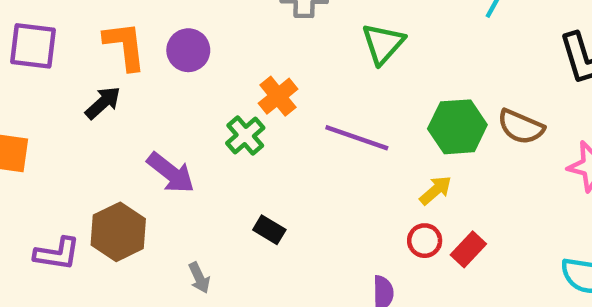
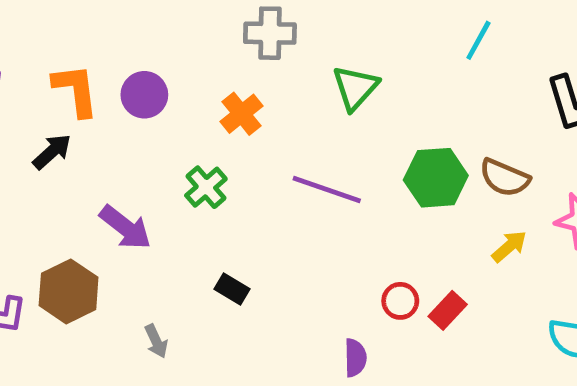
orange cross: (278, 96) -> (242, 114), moved
yellow arrow: (436, 190) -> (509, 246), moved

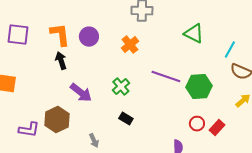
cyan line: (478, 40) -> (230, 50), moved
green triangle: (355, 88) -> (194, 34), moved, turned -45
black arrow: (52, 152) -> (61, 61), moved, turned -66
green hexagon: (436, 178) -> (199, 87), moved
green cross: (206, 187) -> (121, 87), moved

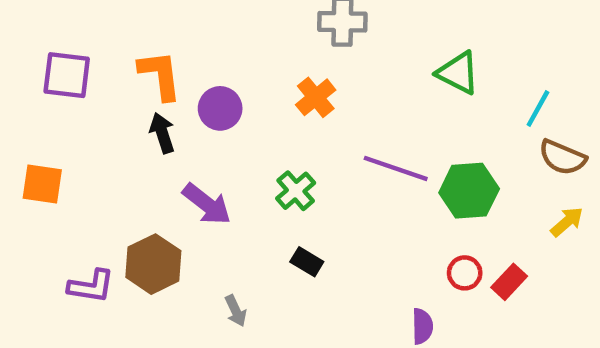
purple circle: (89, 37) -> (220, 108), moved

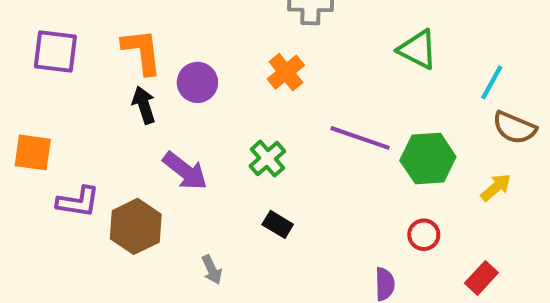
yellow arrow: (567, 222) -> (496, 187), moved
red rectangle: (509, 282) -> (481, 278), moved
purple L-shape: (91, 286) -> (78, 202), moved

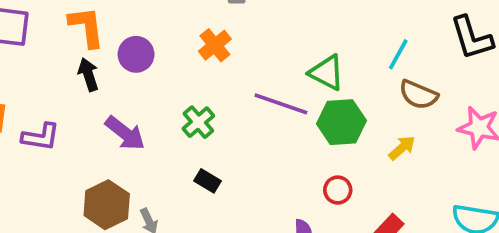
green triangle: (418, 49) -> (327, 73), moved
purple L-shape: (78, 202) -> (41, 137), moved
brown hexagon: (136, 226) -> (107, 205), moved

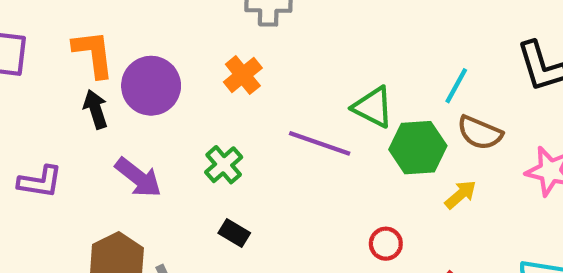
purple circle: (136, 54) -> (151, 86), size x1.4
green hexagon: (341, 122) -> (418, 148), moved

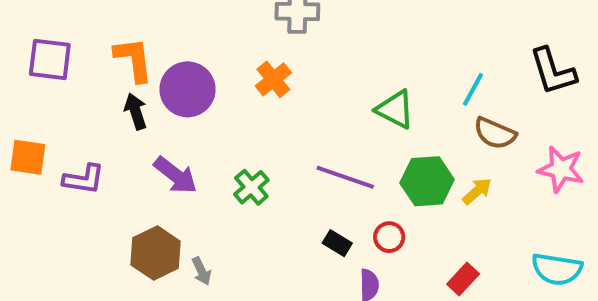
purple line: (320, 143) -> (345, 177), moved
green hexagon: (418, 148) -> (427, 181), moved
green cross: (224, 165) -> (251, 187), moved
black rectangle: (234, 233) -> (337, 243), moved
red circle: (386, 244) -> (389, 237), moved

